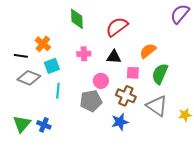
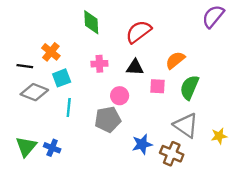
brown cross: (126, 96) -> (172, 154), moved

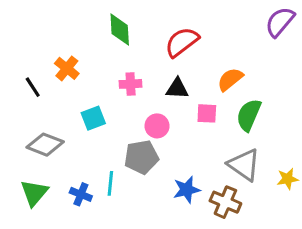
black line: (25, 66) -> (33, 87), turned 49
cyan square: (62, 78) -> (93, 118), moved
gray diamond: (34, 92) -> (45, 145), moved
cyan line: (69, 108) -> (110, 183), moved
blue cross: (52, 148) -> (81, 194), moved

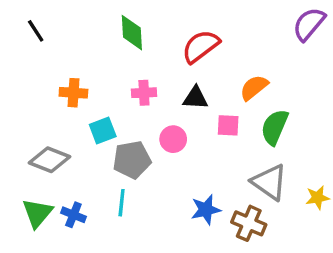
orange cross: (67, 68) -> (73, 93), moved, turned -35
black line: (33, 87) -> (36, 31), moved
gray pentagon: (141, 157) -> (132, 160), moved
blue cross: (81, 194) -> (73, 215), moved

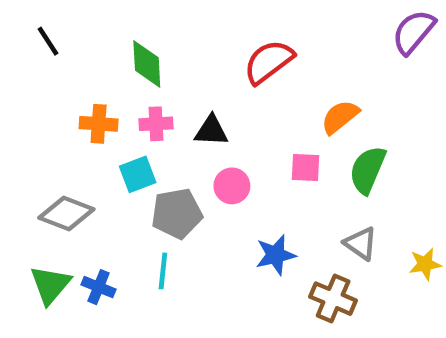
green diamond: (132, 33) -> (147, 64), moved
pink cross: (144, 93) -> (156, 124), moved
black triangle: (195, 98) -> (211, 131), moved
gray triangle: (269, 182) -> (361, 243), size x0.7
blue star: (206, 210) -> (276, 255), moved

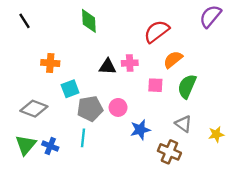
red semicircle: (269, 62) -> (157, 31), moved
green diamond: (147, 64) -> (89, 21), moved
pink cross: (156, 124) -> (130, 63), moved
pink circle: (232, 186) -> (118, 107), moved

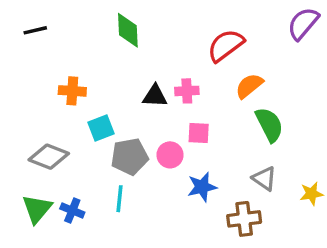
black line: (25, 21) -> (35, 30), turned -70
pink square: (155, 85) -> (199, 133), moved
green semicircle: (187, 86) -> (269, 125), turned 130
brown cross: (169, 152) -> (244, 219), turned -30

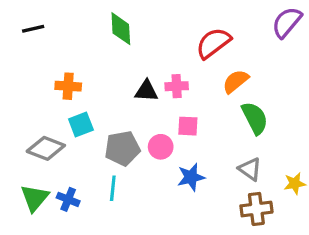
cyan square: (101, 128) -> (81, 124), moved
brown cross: (244, 219) -> (256, 209), moved

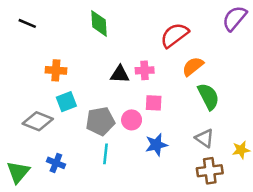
black line: (33, 29) -> (27, 23), turned 36
cyan line: (113, 188) -> (105, 154), moved
green triangle: (35, 198) -> (18, 172), moved

